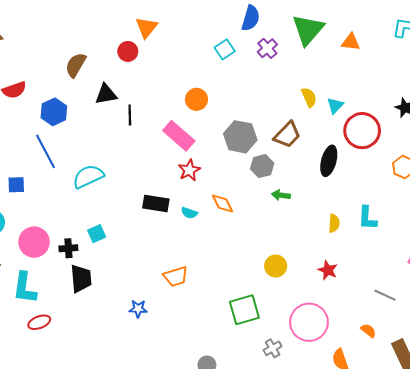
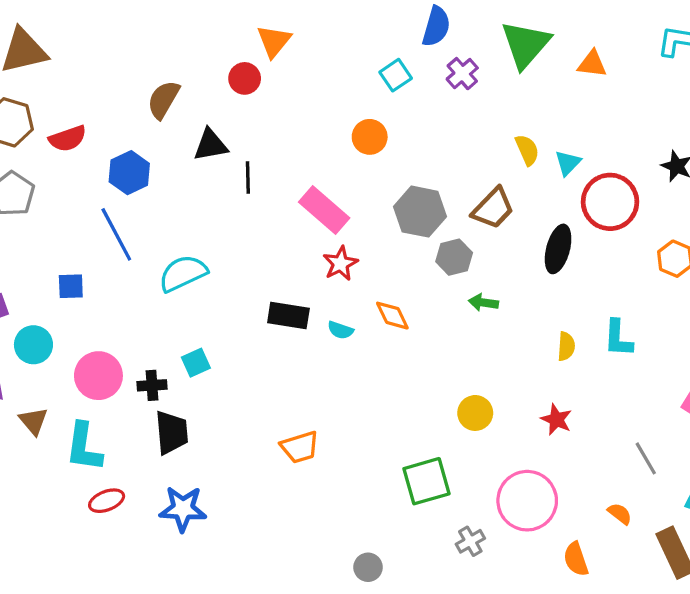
orange circle: (197, 99) -> (370, 137), moved
orange trapezoid: (176, 276) -> (300, 447), moved
gray line: (385, 295) -> (646, 458), turned 35
blue star: (138, 309) -> (183, 509), moved, size x1.6

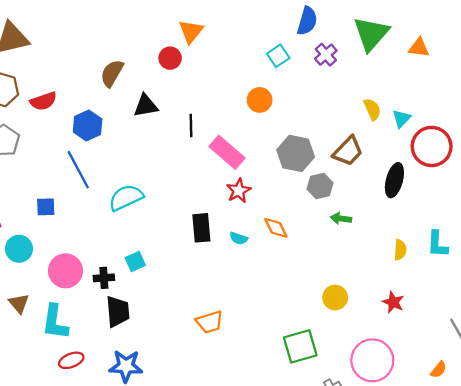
black line: (248, 177) -> (191, 126), moved
black rectangle: (288, 316) -> (201, 228), turned 76
orange semicircle: (620, 514) -> (439, 370), turned 90

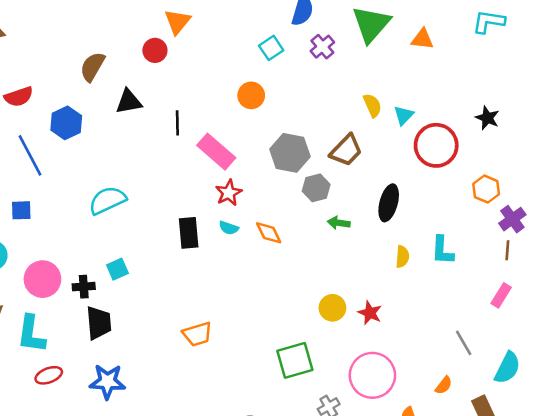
blue line: (78, 170) -> (30, 155), moved
black ellipse: (394, 180) -> (389, 203), moved
cyan semicircle: (239, 238) -> (229, 228), moved
red star: (393, 302) -> (370, 313), moved

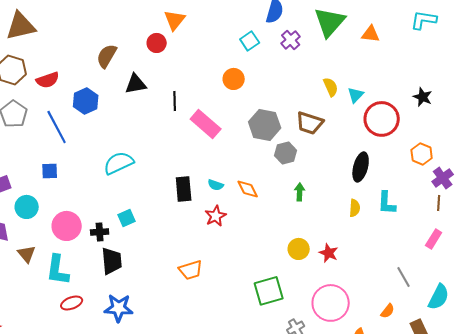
brown trapezoid: (346, 150) -> (310, 123), turned 64
red star: (229, 193) -> (216, 216), moved
black ellipse: (389, 203) -> (361, 167), moved
green arrow: (339, 223) -> (300, 192), moved, turned 84

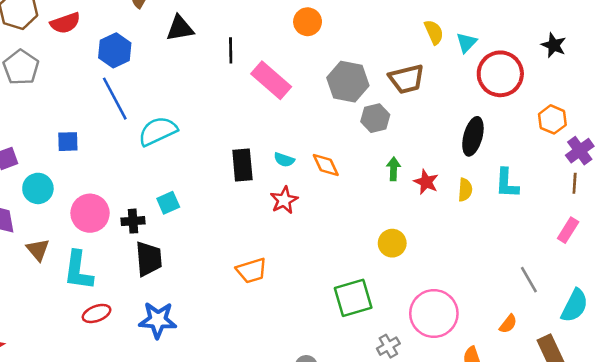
brown trapezoid: (310, 123) -> (407, 79), turned -32
blue line: (57, 127) -> (115, 99), moved
red star: (329, 253) -> (426, 182), moved

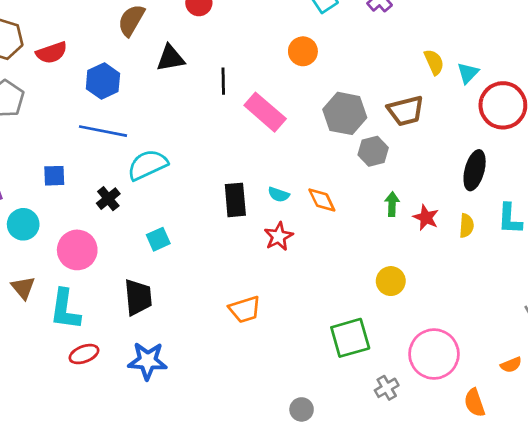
blue line: (115, 99) -> (103, 131), turned -51
black cross: (133, 221) -> (108, 199), moved, turned -35
orange semicircle: (508, 324) -> (511, 365), turned 30

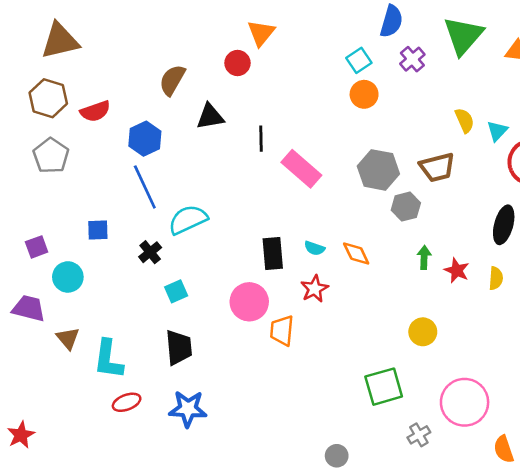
orange circle: (303, 51) -> (364, 94), moved
blue line: (103, 131) -> (145, 187), turned 54
cyan square: (158, 239) -> (176, 291), moved
pink circle: (77, 250) -> (249, 302), moved
orange trapezoid: (245, 309) -> (282, 330), moved, turned 112

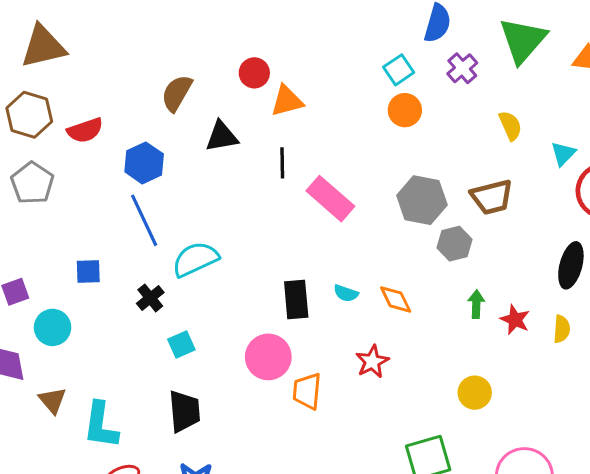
orange triangle: (261, 33) -> (287, 101), moved, turned 36
yellow semicircle: (465, 120) -> (510, 126), moved
red star: (314, 289) -> (372, 362), moved

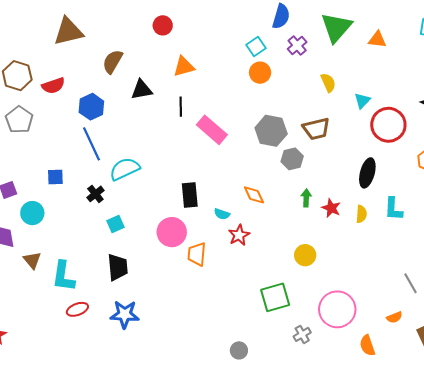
brown triangle: (43, 46) -> (68, 31), moved
red circle: (254, 73) -> (163, 25), moved
cyan semicircle: (346, 293) -> (222, 214), moved

